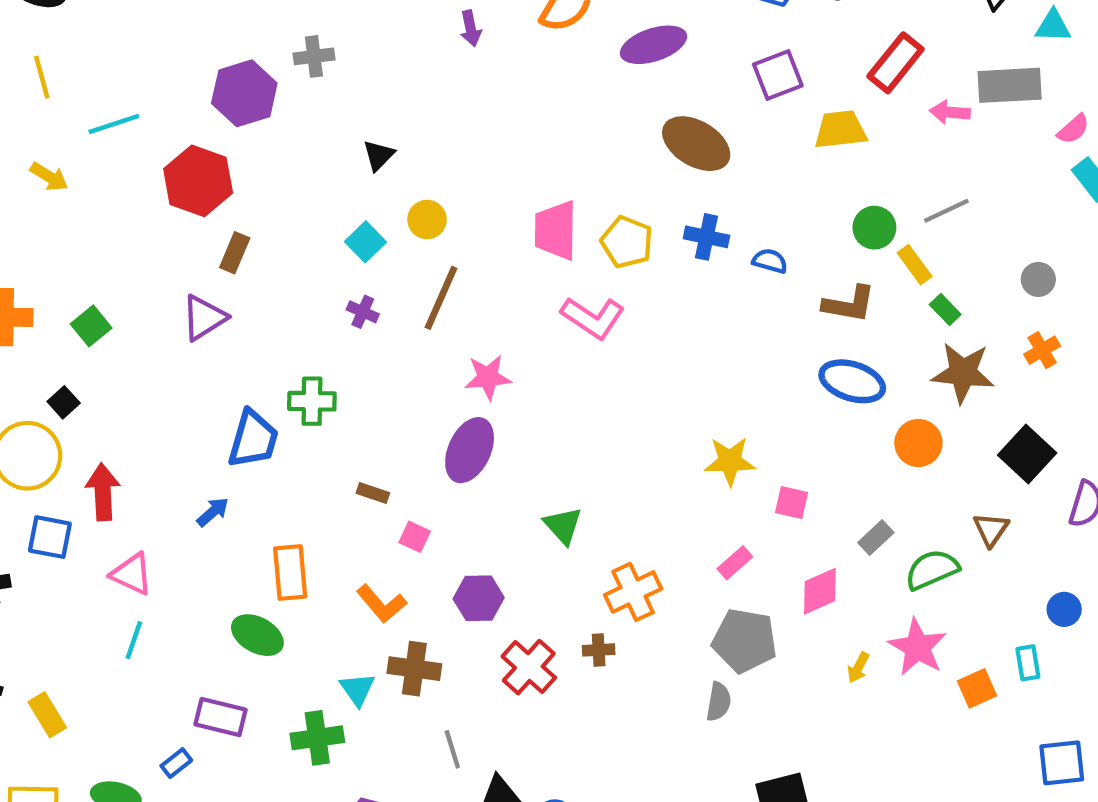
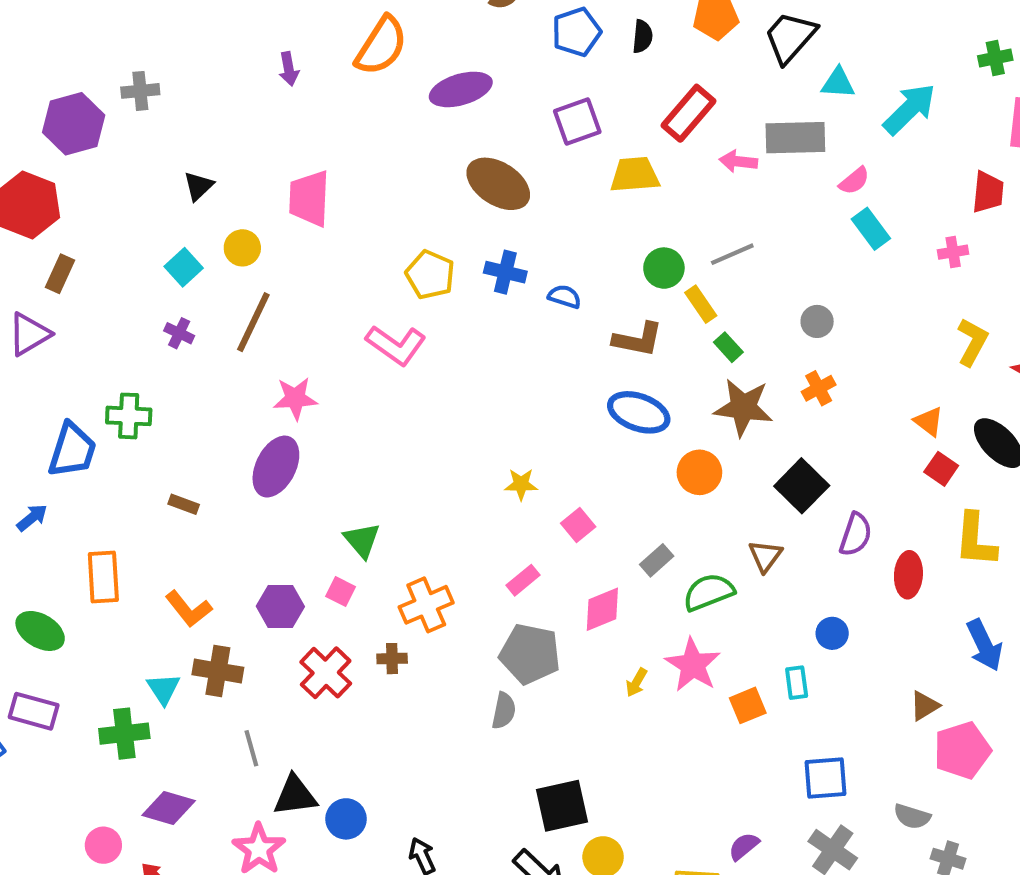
pink trapezoid: (556, 230) -> (309, 198), moved
yellow star: (730, 461) -> (521, 484), size x0.7
pink square: (792, 503) -> (578, 525), turned 36
pink square: (415, 537) -> (341, 591), moved
green ellipse: (257, 635) -> (40, 631), moved

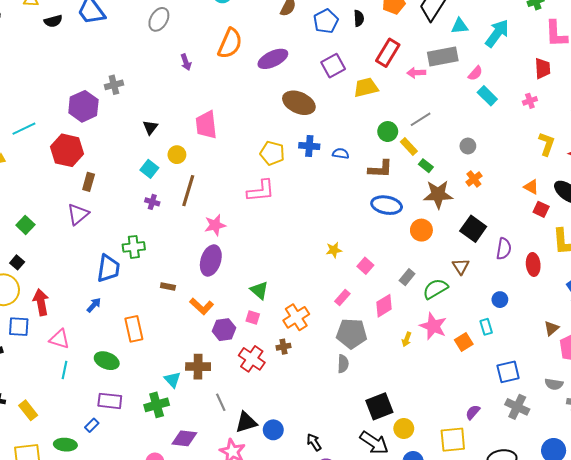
pink L-shape: (396, 345) -> (261, 191), turned -32
orange L-shape: (189, 609) -> (202, 306), moved

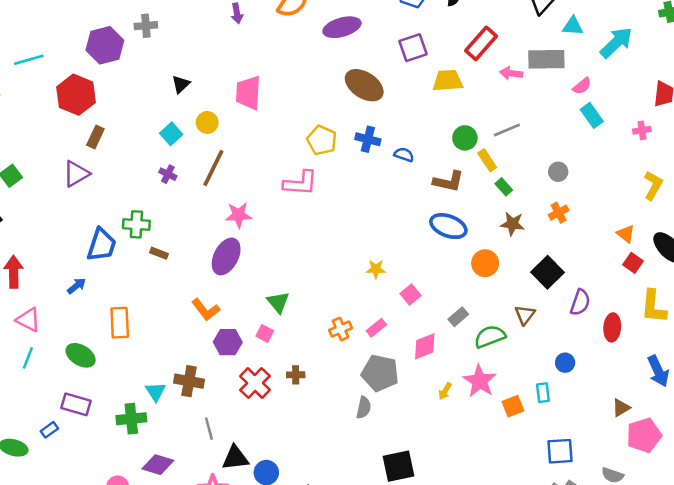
brown star: (438, 194) -> (512, 224), size x0.7
brown rectangle: (168, 286) -> (159, 253), moved
orange cross: (296, 317) -> (341, 329), moved, size x0.7

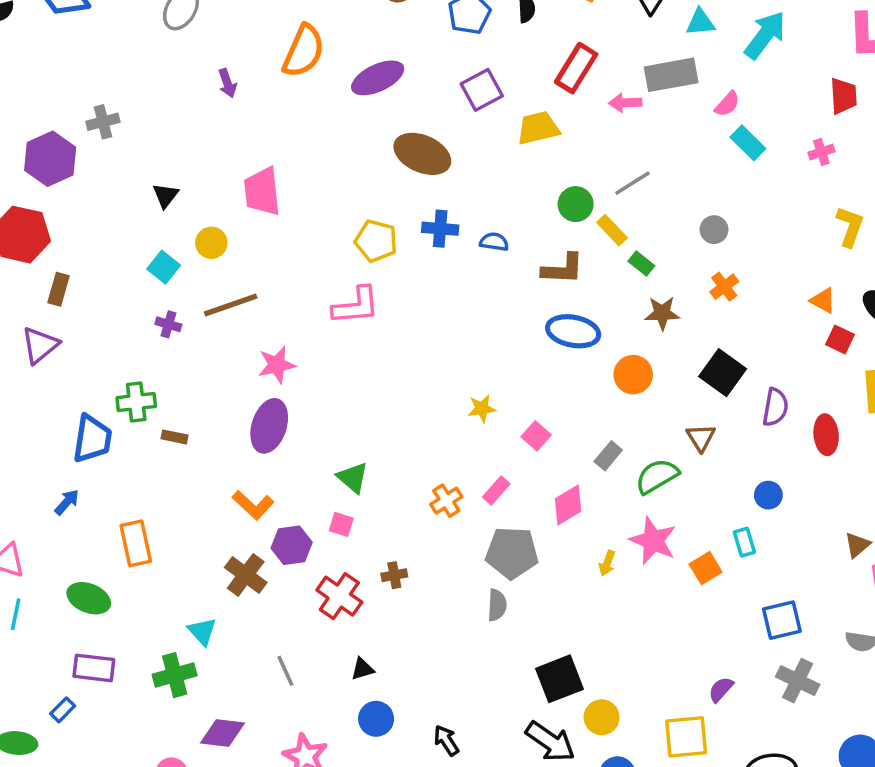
brown line: (213, 168) -> (231, 305), turned 54
brown cross: (189, 381) -> (246, 575), moved, turned 36
black triangle: (235, 458) -> (362, 669), moved, size x0.6

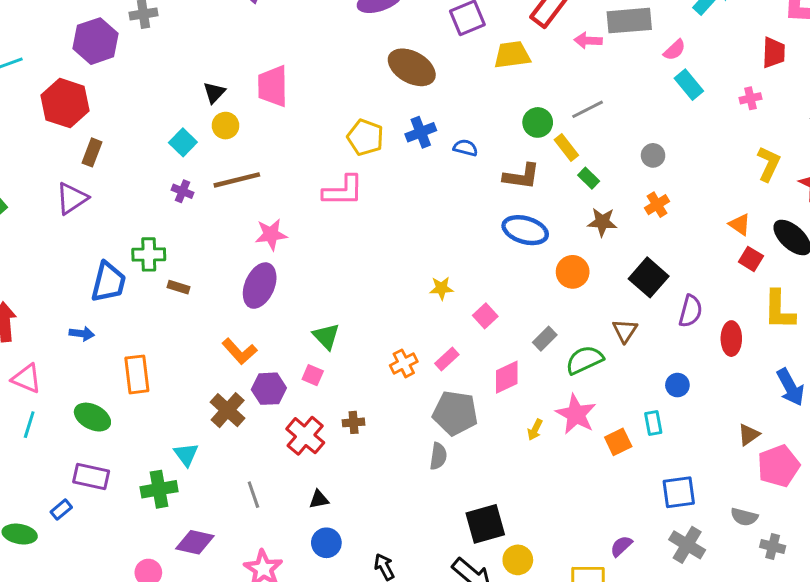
black triangle: (166, 196) -> (214, 93), moved
blue cross: (440, 229) -> (421, 132), turned -32
blue arrow: (67, 502) -> (82, 334), turned 50

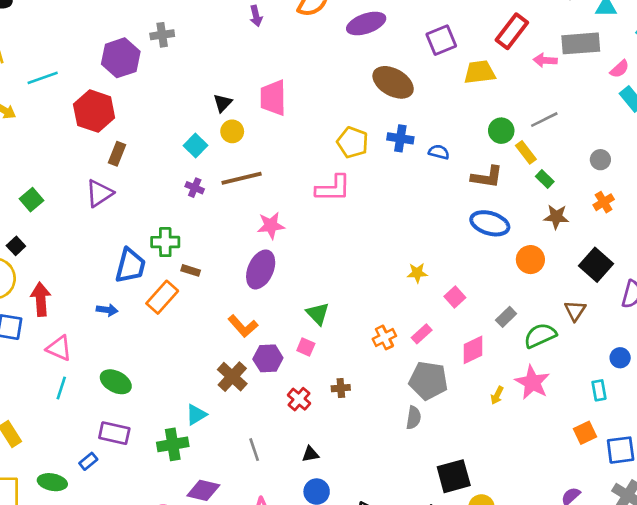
blue cross: (421, 132) -> (400, 138), turned 30
orange rectangle: (137, 374) -> (162, 297), moved, turned 48
red cross: (305, 436) -> (299, 399), size x0.7
orange square: (618, 442) -> (585, 433), moved
cyan triangle: (186, 454) -> (196, 415), turned 35

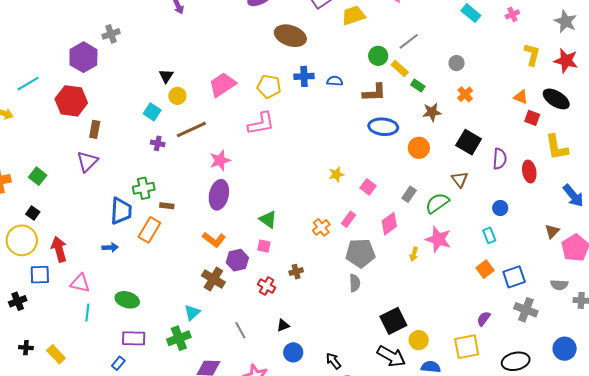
pink trapezoid: (273, 98) -> (222, 85), moved, turned 68

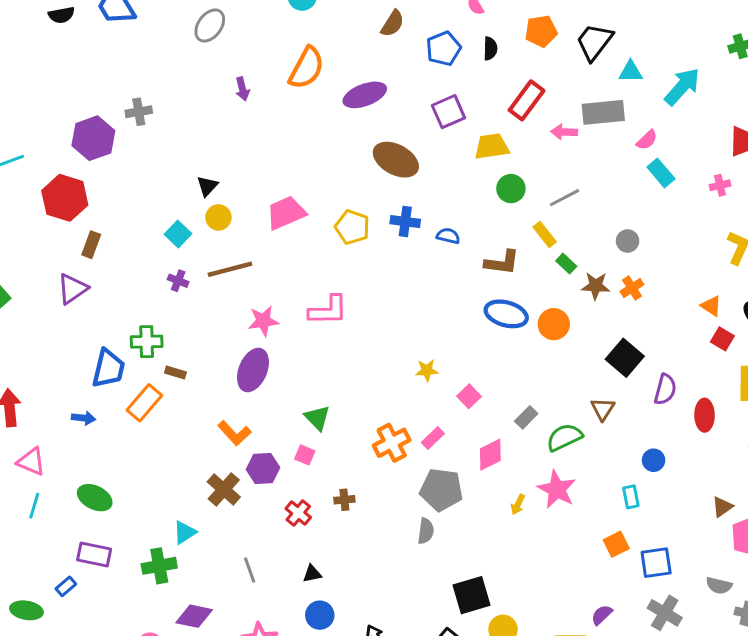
green circle: (378, 56) -> (511, 189), moved
brown star: (432, 112) -> (596, 286), moved
pink L-shape: (261, 124) -> (328, 310), moved
orange circle: (419, 148) -> (554, 324), moved
orange cross: (321, 227) -> (392, 443), size x1.4

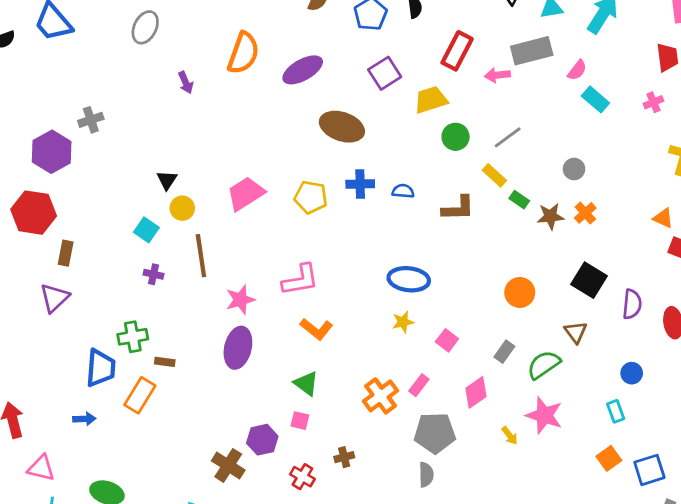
brown line: (230, 269) -> (201, 256), turned -75
blue ellipse: (506, 314) -> (409, 279), moved
orange circle: (554, 324) -> (520, 292), moved
orange L-shape: (235, 433) -> (316, 329), moved
yellow arrow: (518, 505) -> (510, 436), turned -54

